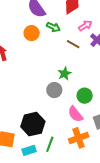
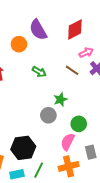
green arrow: (53, 27) -> (39, 72), moved
orange circle: (32, 33) -> (19, 44), moved
pink semicircle: (75, 114) -> (68, 142), turned 60

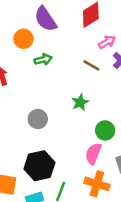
green arrow: (39, 72) -> (43, 60), moved, turned -40
gray circle: (48, 115) -> (38, 119), moved
orange cross: (69, 166) -> (97, 184), turned 36

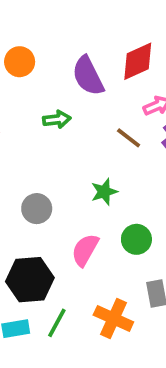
purple semicircle: (45, 19) -> (88, 76), moved
orange circle: (23, 39) -> (20, 62), moved
pink semicircle: (93, 154) -> (85, 250), moved

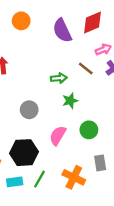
green arrow: (57, 119) -> (59, 78), moved

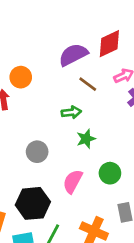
orange circle: (21, 21) -> (21, 77), moved
purple semicircle: (62, 30) -> (73, 55), turned 90
brown line: (86, 69) -> (88, 84), moved

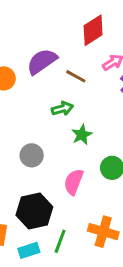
purple semicircle: (73, 55) -> (42, 61), moved

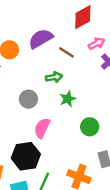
gray circle: (32, 155) -> (28, 99), moved
pink semicircle: (74, 182) -> (42, 128), moved

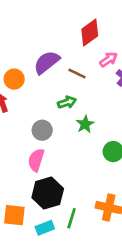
pink semicircle: (42, 128) -> (36, 160), moved

